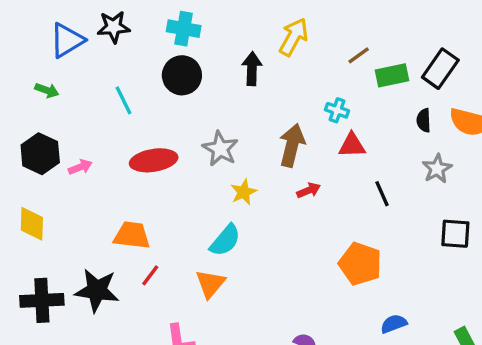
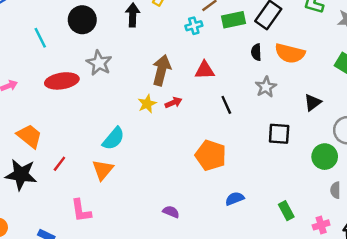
cyan cross: (337, 110) -> (194, 26), moved, turned -35
gray star: (220, 149) -> (99, 63), moved
yellow star: (244, 192) -> (147, 104), moved
orange trapezoid: (132, 235) -> (29, 136), moved, turned 32

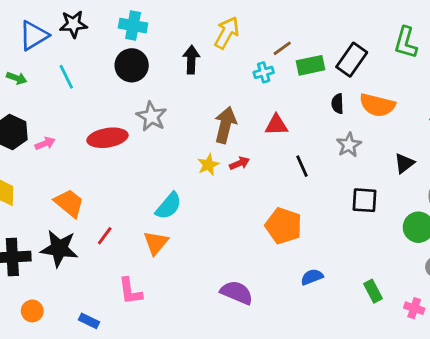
cyan line: (40, 38) -> (66, 77), moved
purple semicircle: (171, 212) -> (237, 293), size x1.6
pink cross: (321, 225) -> (414, 308), turned 35

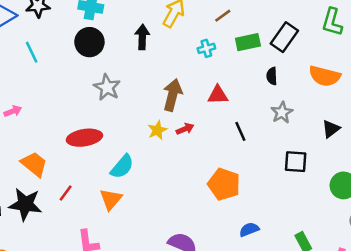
brown line: (282, 48) -> (223, 16), moved
orange semicircle: (377, 105) -> (325, 76), moved
red ellipse: (107, 138) -> (84, 138), moved

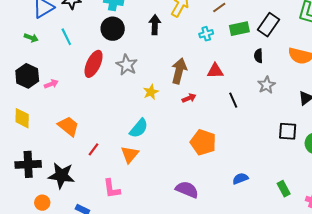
yellow star: (157, 130) -> (151, 92), moved
red ellipse: (84, 138) -> (94, 64), moved, turned -56
black square: (296, 162) -> (288, 131), moved
orange pentagon: (224, 184) -> (203, 142), moved
black star: (25, 204) -> (61, 175), moved

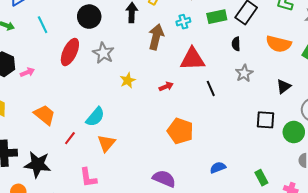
brown arrow: (179, 71) -> (156, 37), moved
red triangle: (215, 71) -> (193, 59), size x1.5
cyan semicircle: (139, 128) -> (95, 117), moved

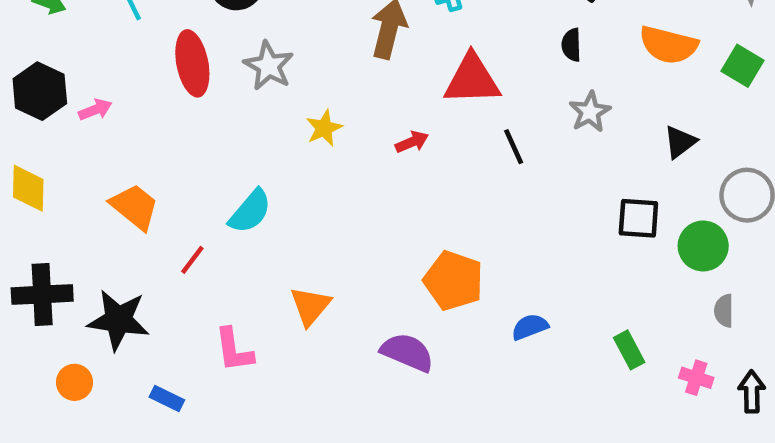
red ellipse: (70, 52) -> (192, 63), turned -36
orange pentagon: (180, 131) -> (454, 281), moved
orange triangle: (106, 143) -> (310, 306), moved

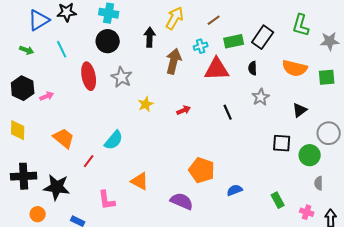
green square: (742, 66) -> (327, 77), turned -36
red triangle: (472, 80) -> (217, 69), moved
orange triangle: (310, 306) -> (140, 181), turned -42

